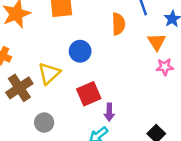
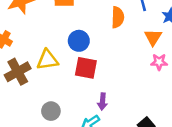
yellow triangle: (49, 73) -> (47, 60), turned 30
red square: (89, 94) -> (86, 68), moved, turned 30
gray circle: (44, 123) -> (51, 111), moved

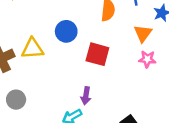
red square: (86, 68) -> (97, 54), moved
gray circle: (51, 111) -> (16, 100), moved

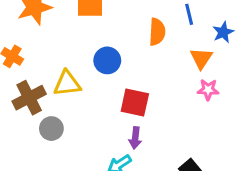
red square: (97, 54) -> (135, 102), moved
gray circle: (16, 100) -> (51, 129), moved

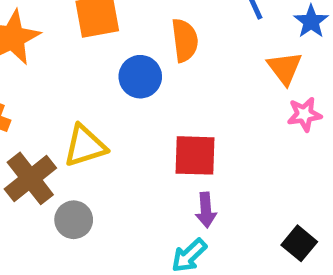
orange semicircle: (157, 32) -> (185, 40), moved
blue circle: (107, 60) -> (140, 77), moved

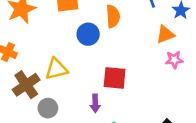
orange triangle: (285, 68) -> (165, 34), turned 42
purple arrow: (206, 210) -> (95, 103), moved

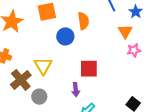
orange triangle: (165, 34) -> (125, 31), turned -35
yellow triangle: (56, 69) -> (43, 66), turned -42

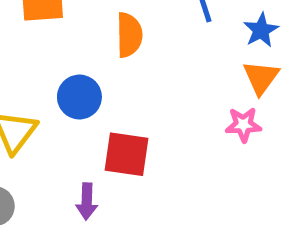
orange triangle: (125, 31) -> (261, 77), moved
blue circle: (65, 36) -> (79, 97), moved

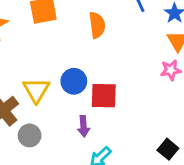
blue circle: (79, 97) -> (74, 81), moved

